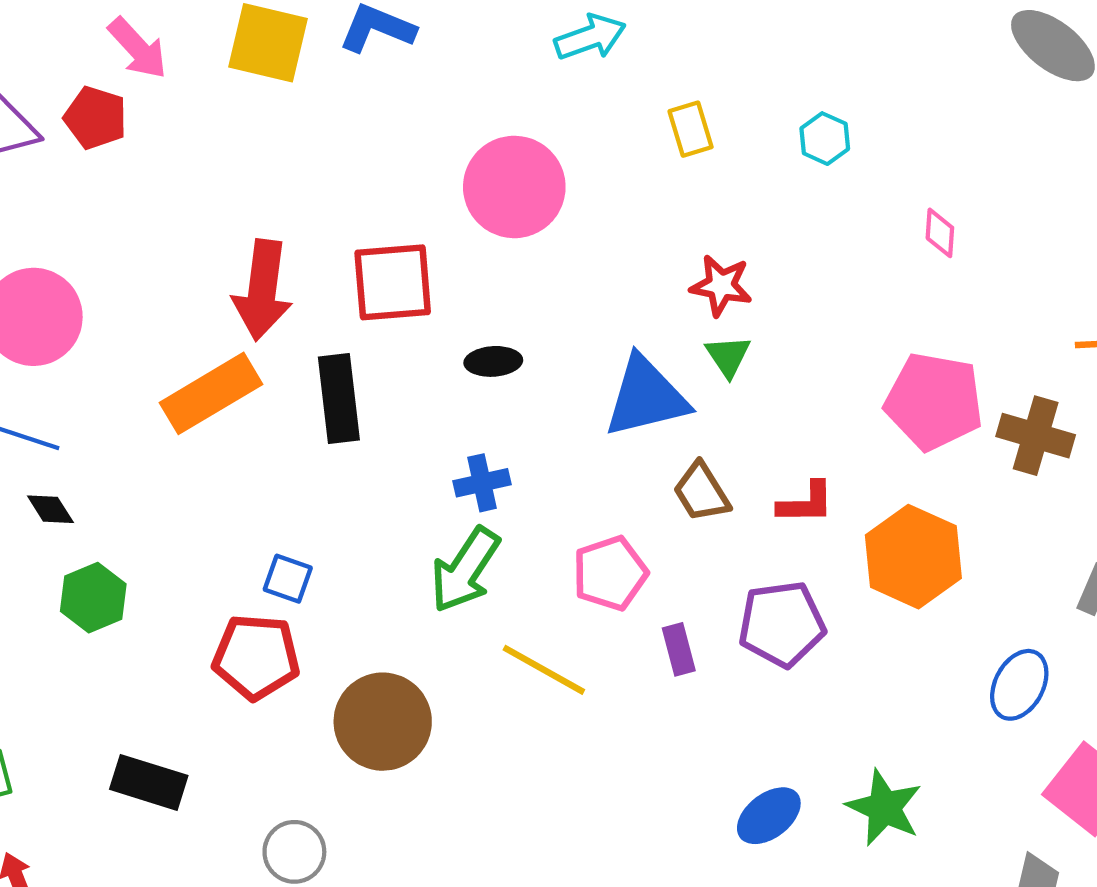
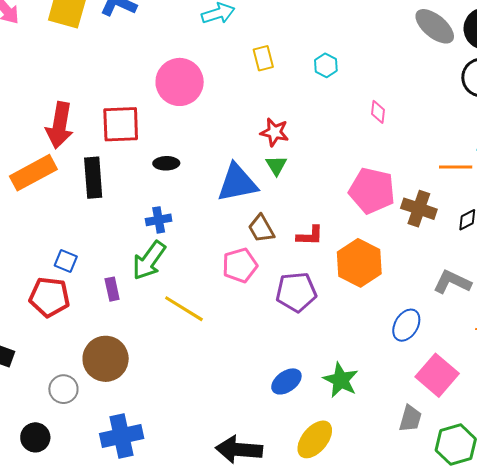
pink pentagon: (610, 573) -> (240, 265), moved
purple rectangle: (679, 649) -> (112, 289), moved
brown circle: (383, 722) -> (106, 359), moved

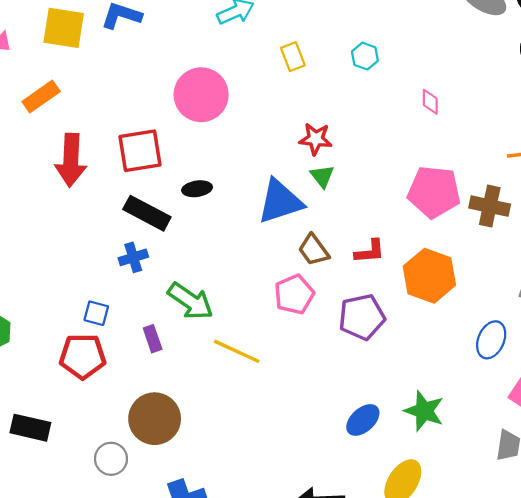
orange rectangle: (33, 173) -> (41, 97), moved, size x0.7
black rectangle: (93, 178) -> (147, 213), moved, turned -51
blue cross: (159, 220) -> (133, 257), moved
green arrow: (149, 260) -> (191, 301), turned -84

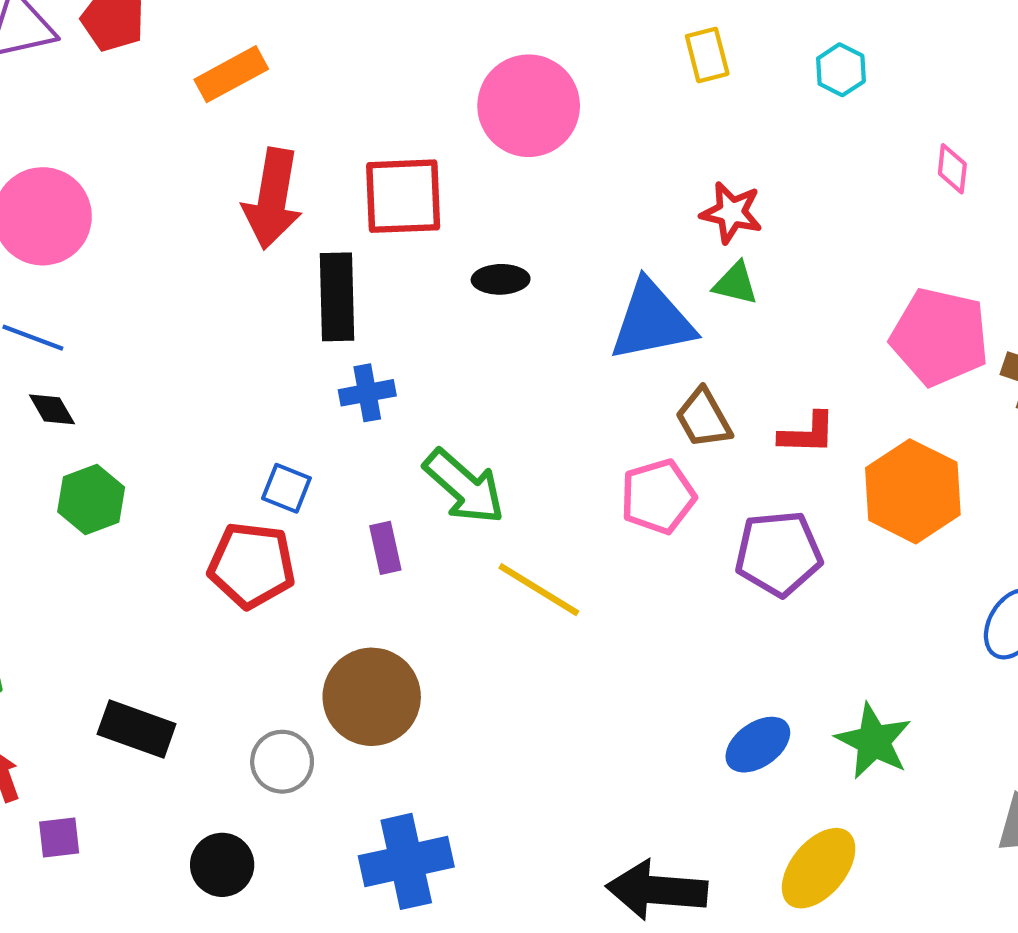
green triangle: (322, 176) -> (736, 283), turned -45
black rectangle: (147, 213) -> (337, 297), moved, turned 54
black rectangle: (30, 428) -> (137, 729), moved

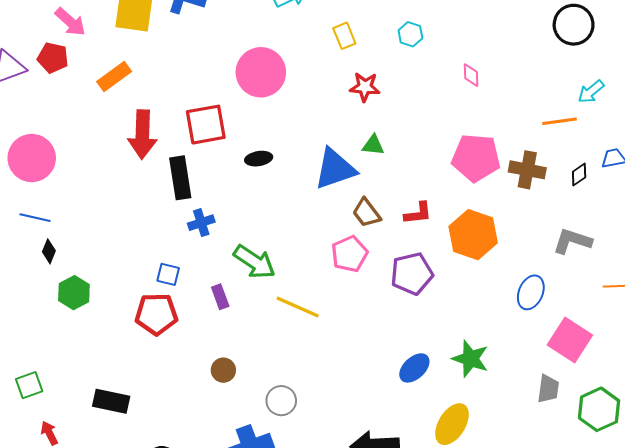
red star: (731, 213) -> (365, 87), moved
black diamond: (52, 409) -> (49, 251), turned 60
brown circle: (372, 697) -> (223, 370), size x0.5
gray circle: (282, 762) -> (281, 401), moved

